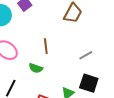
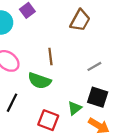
green semicircle: (36, 68) -> (39, 81), size x1.5

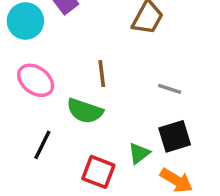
gray line: (94, 66) -> (170, 89), turned 48
black square: (98, 97) -> (175, 136), turned -35

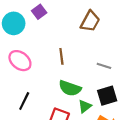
green semicircle: (85, 111) -> (70, 88), moved

